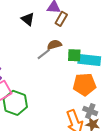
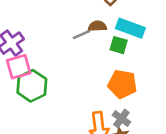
cyan rectangle: (89, 60) -> (130, 28), moved

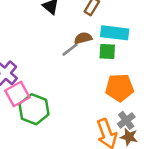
gray cross: (121, 119) -> (126, 120), turned 30

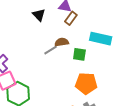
cyan rectangle: (115, 33) -> (101, 39), moved

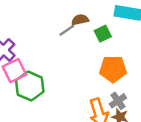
green square: (79, 54) -> (103, 34), turned -32

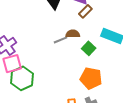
green square: (103, 34) -> (89, 48), turned -32

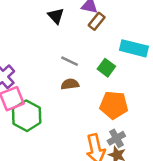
brown semicircle: (73, 34) -> (70, 84), moved
gray line: (61, 40) -> (70, 61), turned 56

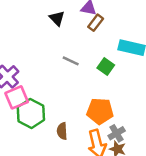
brown semicircle: (70, 84) -> (62, 131), moved, turned -84
orange pentagon: (114, 105) -> (100, 111), moved

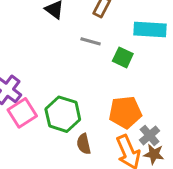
gray line: (71, 61) -> (91, 41), moved
green hexagon: (31, 113) -> (63, 114), moved

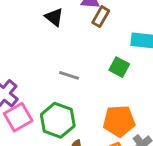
gray line: (91, 41) -> (69, 75), moved

